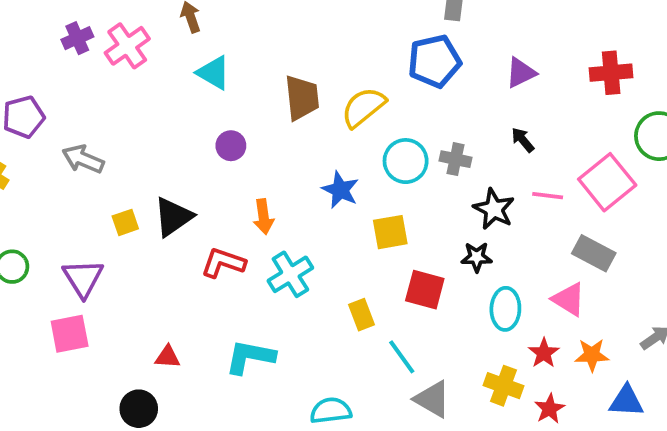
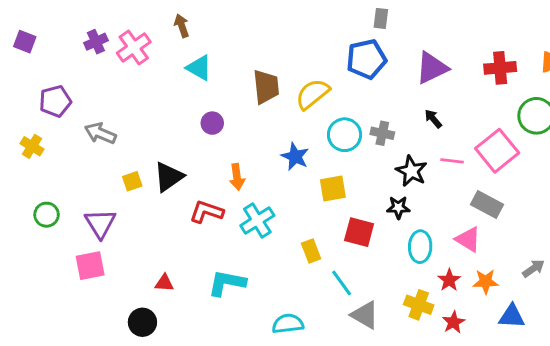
purple triangle: (521, 73) -> (432, 68), size x1.4

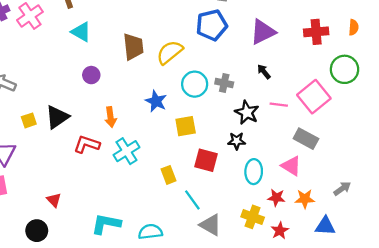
red star: (449, 280) -> (276, 198), turned -30
red triangle: (164, 283) -> (54, 200), turned 42
cyan L-shape: (227, 283) -> (106, 224), moved

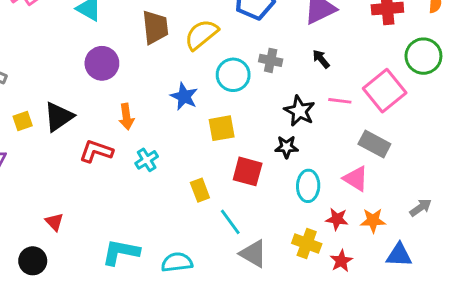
purple circle: (91, 75) -> (102, 63), size x1.5
gray cross: (224, 83) -> (271, 60), moved
cyan cross: (126, 151) -> (147, 160), size x0.7

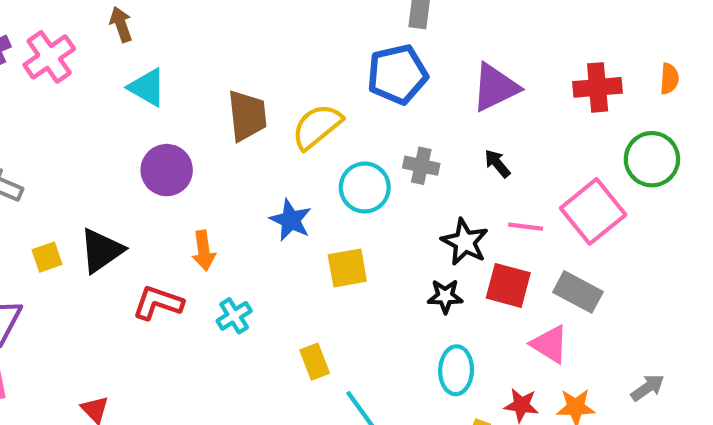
red square: (248, 171) -> (508, 285), moved
cyan ellipse: (308, 186) -> (456, 370), moved

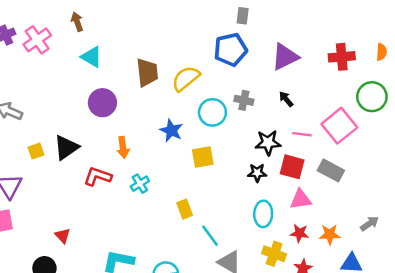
black star: (465, 242) -> (268, 143), turned -30
pink triangle: (550, 344) -> (301, 199), moved, turned -40

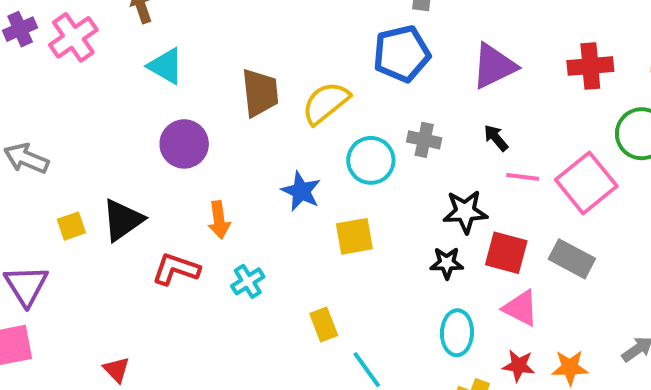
pink line: (302, 134) -> (523, 177), moved
pink triangle: (301, 199) -> (521, 308), turned 35

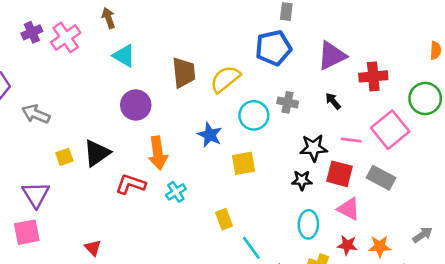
red cross: (590, 66) -> (373, 76), moved
pink line: (523, 177) -> (351, 140), moved
orange arrow: (219, 220) -> (158, 153), size x1.4

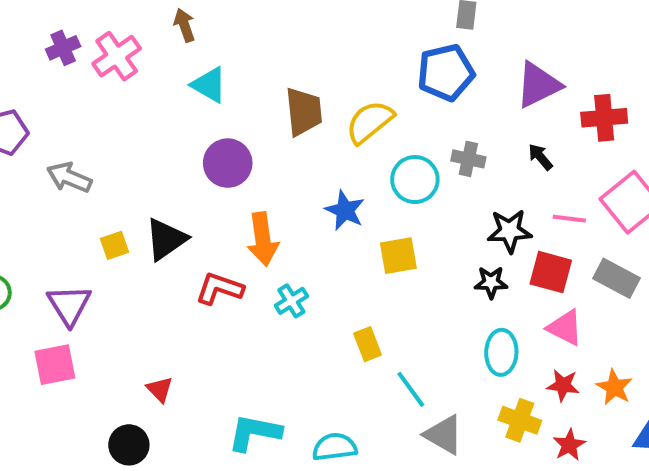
orange star: (380, 246) -> (614, 387), turned 30

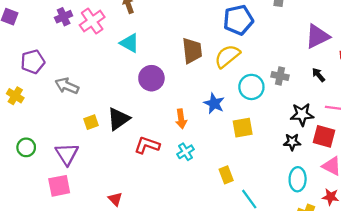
blue pentagon: (446, 73) -> (238, 20), moved
cyan triangle: (209, 85) -> (129, 43), moved
orange arrow: (263, 239) -> (181, 119), moved, size x0.7

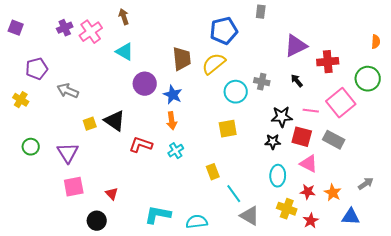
blue star: (214, 103) -> (173, 95), moved
black triangle: (118, 119) -> (115, 121), turned -50
pink square: (59, 186) -> (74, 187), moved

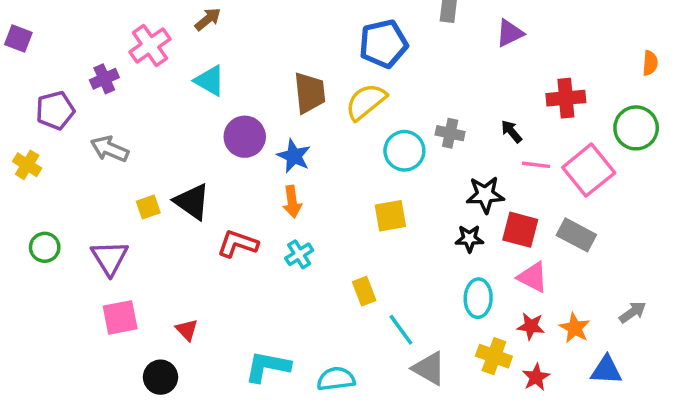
brown arrow: (124, 17) -> (208, 19), turned 70
purple cross: (65, 28) -> (104, 79), moved
purple triangle: (296, 46) -> (510, 33), moved, size x0.7
pink line: (311, 111) -> (536, 165), moved

